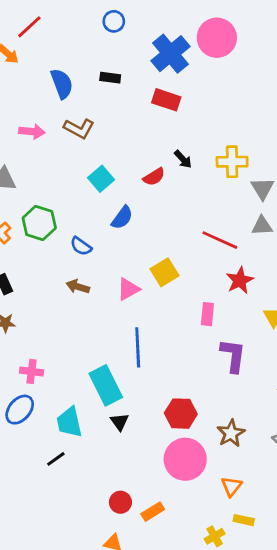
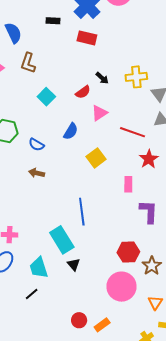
black rectangle: (110, 78) -> (53, 21), moved
brown L-shape: (79, 128) -> (28, 63), turned 85
blue semicircle: (122, 218) -> (71, 131), moved
pink triangle: (128, 289) -> (99, 113), moved
red hexagon: (181, 414) -> (128, 252), moved

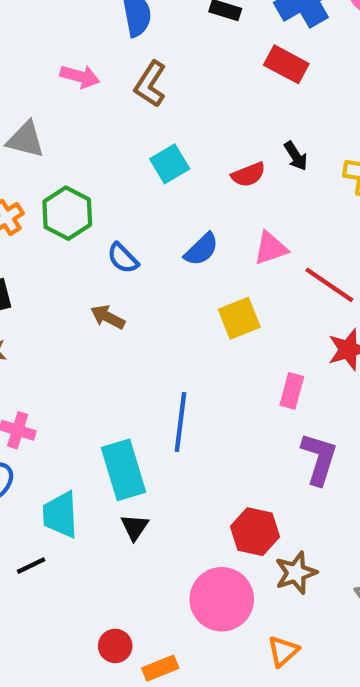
pink triangle: (99, 113) -> (271, 248), moved

